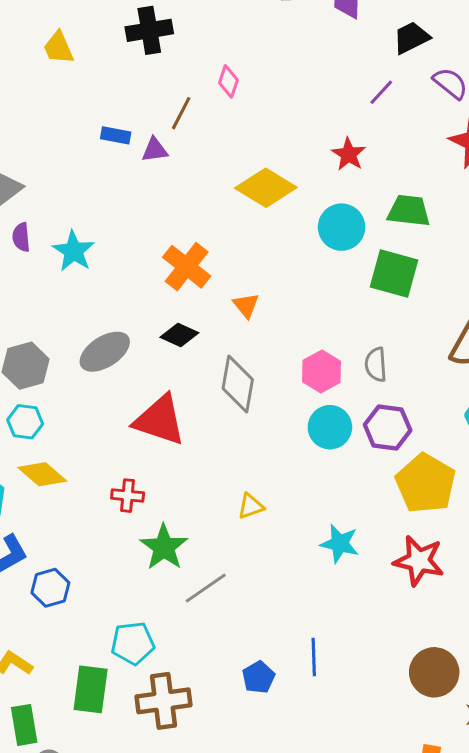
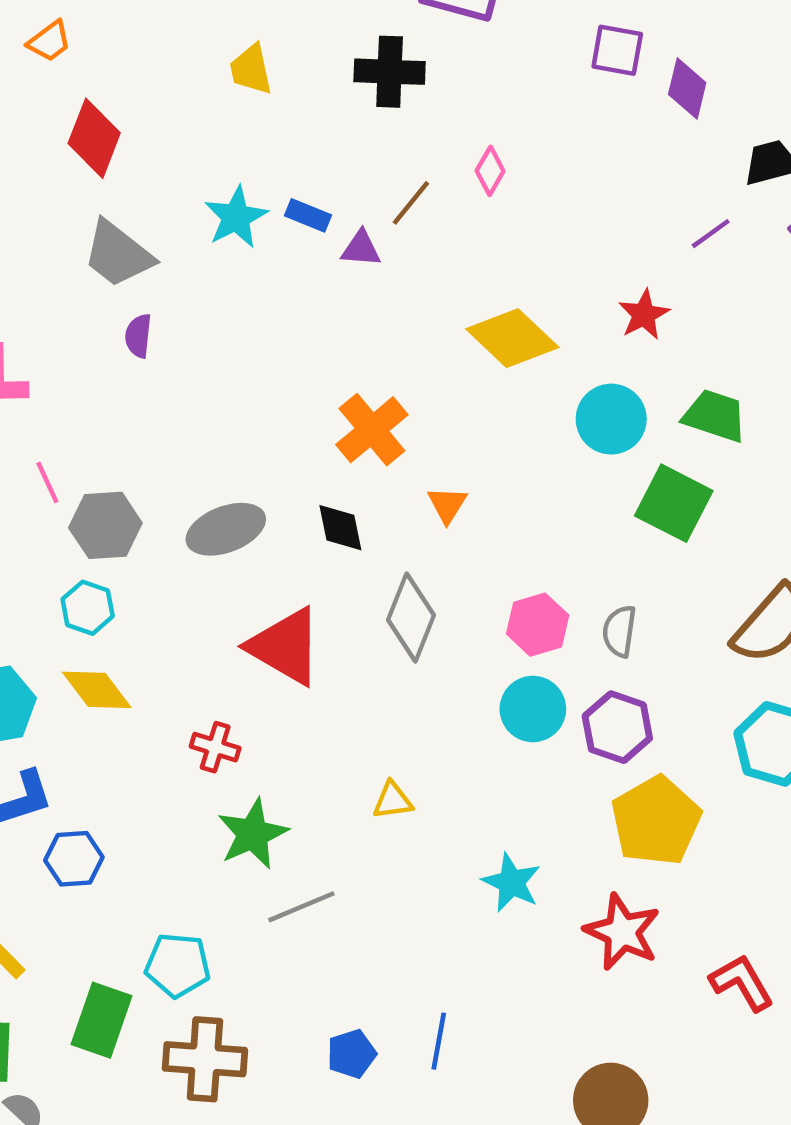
cyan star: (74, 251) -> (236, 217), moved
black diamond: (179, 335) -> (340, 528), turned 42

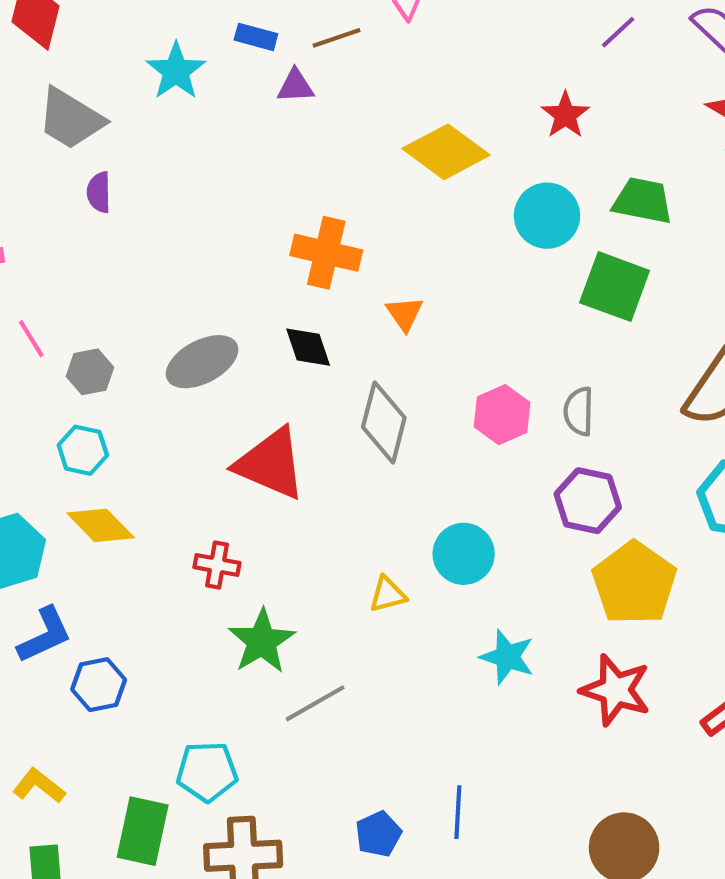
brown line: (411, 203) -> (337, 38), turned 39
blue rectangle: (308, 215) -> (256, 37), moved
orange cross: (372, 430) -> (326, 253), turned -30
gray hexagon: (105, 525) -> (90, 372), size x0.7
cyan circle: (533, 709) -> (464, 554), moved

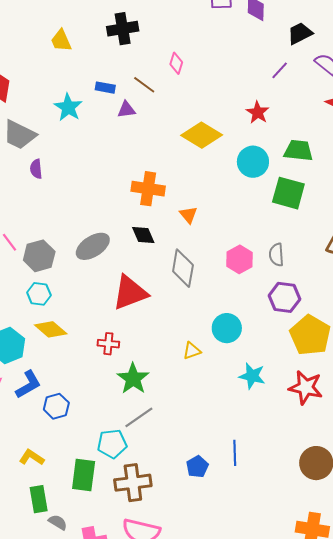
brown line: (337, 38) -> (144, 85), turned 60
gray hexagon: (90, 372) -> (39, 256), size x1.4
red triangle: (271, 464) -> (130, 293), turned -39
gray line: (315, 703) -> (139, 417), moved

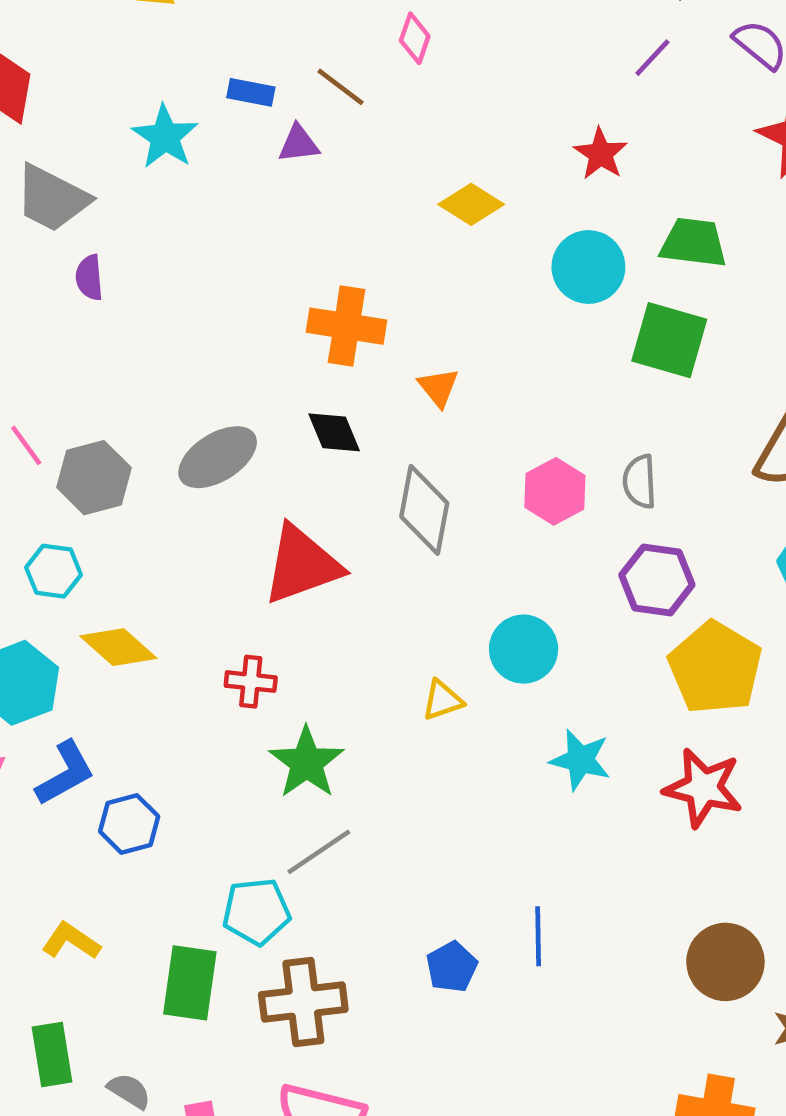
yellow diamond: (202, 135) -> (471, 204), size x0.7
cyan hexagon: (39, 294) -> (54, 571), moved
green rectangle: (39, 499) -> (52, 1055), moved

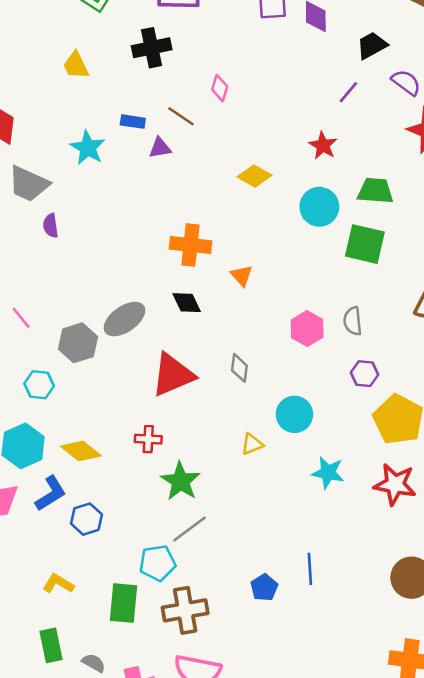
gray hexagon: (94, 478) -> (78, 343), moved
gray diamond: (424, 510) -> (239, 368), moved, size x0.6
purple hexagon: (657, 580) -> (365, 374), size x0.7
yellow diamond: (118, 647) -> (81, 451), moved

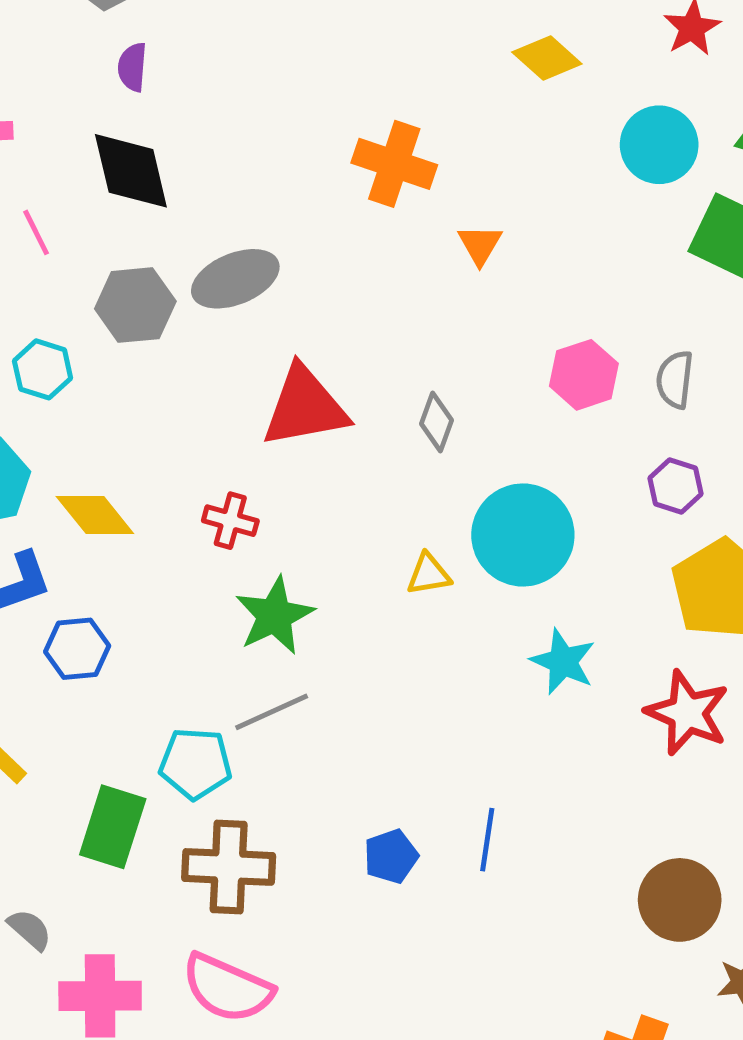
black diamond: (187, 303) -> (131, 171), moved, size x1.5
cyan circle: (294, 414) -> (523, 535), size x1.4

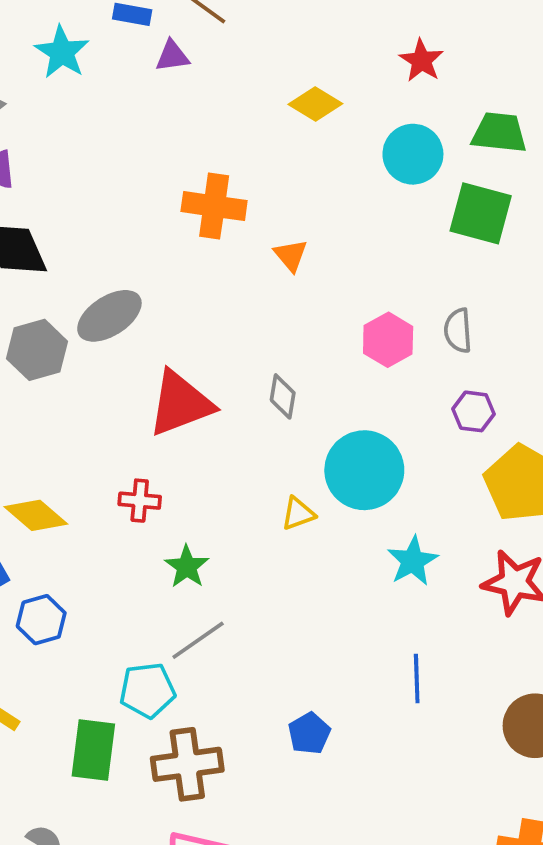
green star: (275, 616) -> (187, 567), size x0.7
cyan star: (563, 662) -> (413, 561), turned 30
blue line: (487, 840) -> (417, 679), moved

